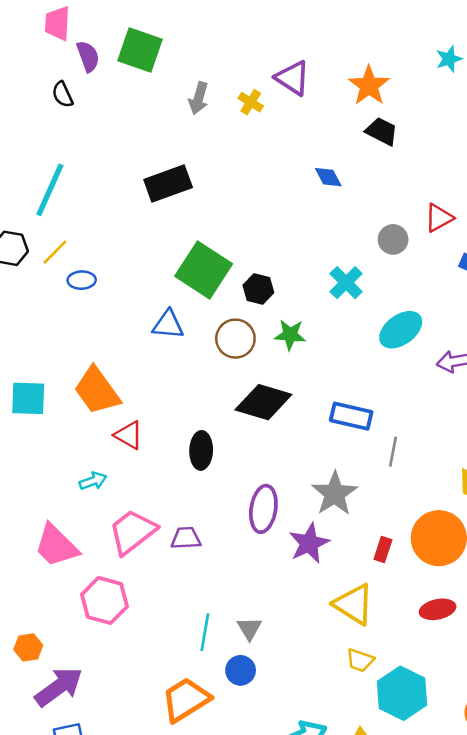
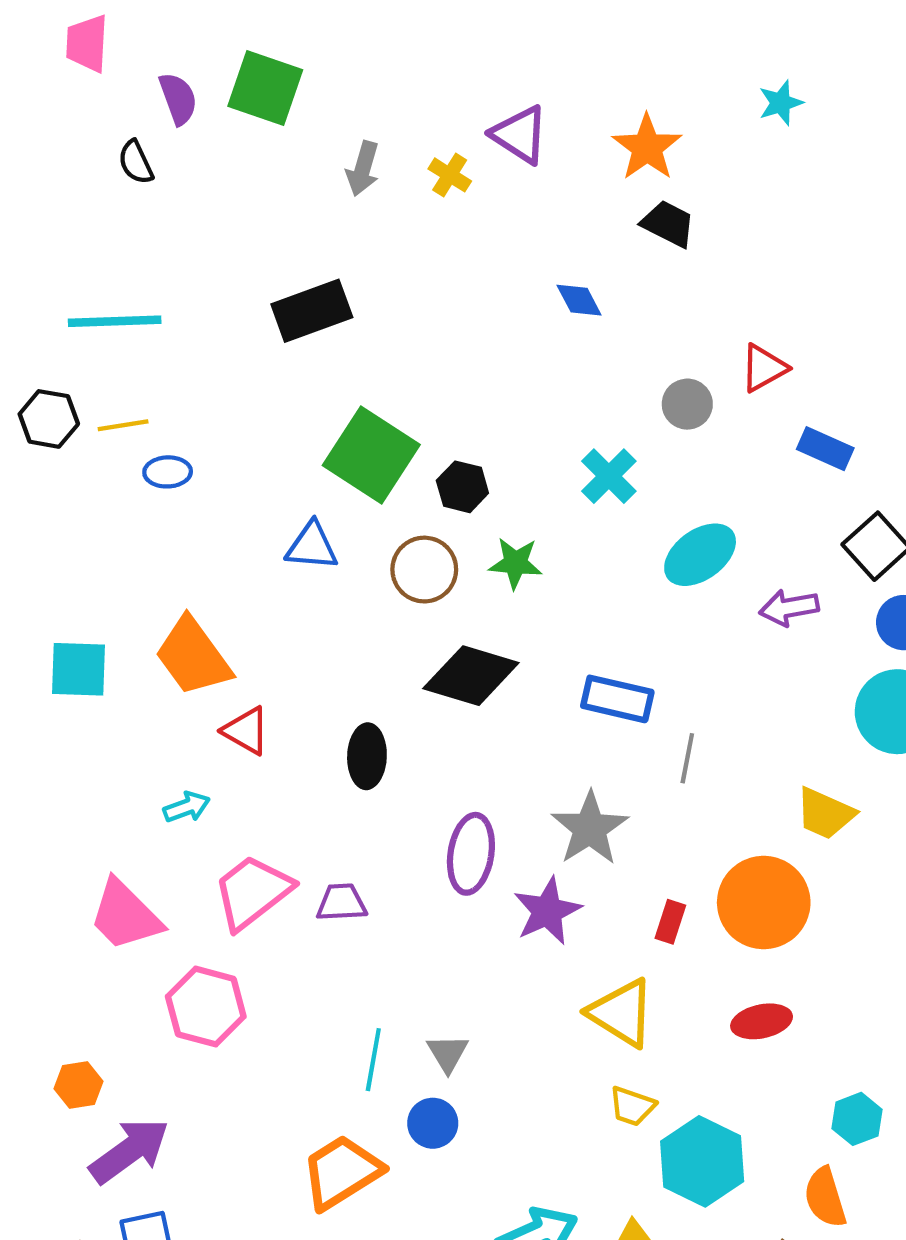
pink trapezoid: (57, 23) -> (87, 43), moved
cyan line: (50, 190) -> (115, 321), turned 64
yellow line: (55, 252) -> (123, 425), turned 36

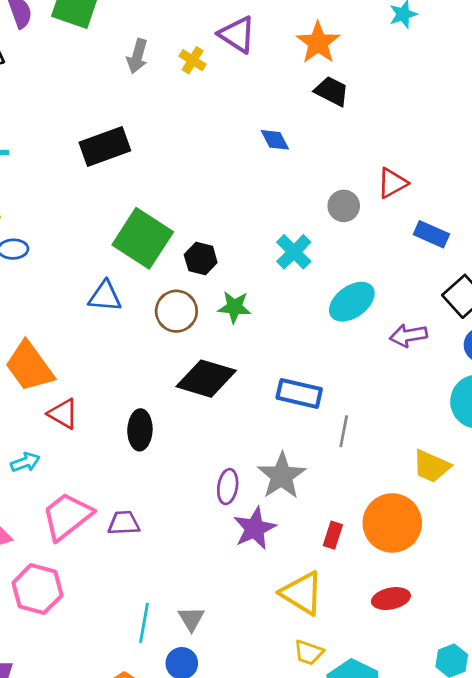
purple ellipse: (471, 854) -> (228, 487), moved, size x0.7

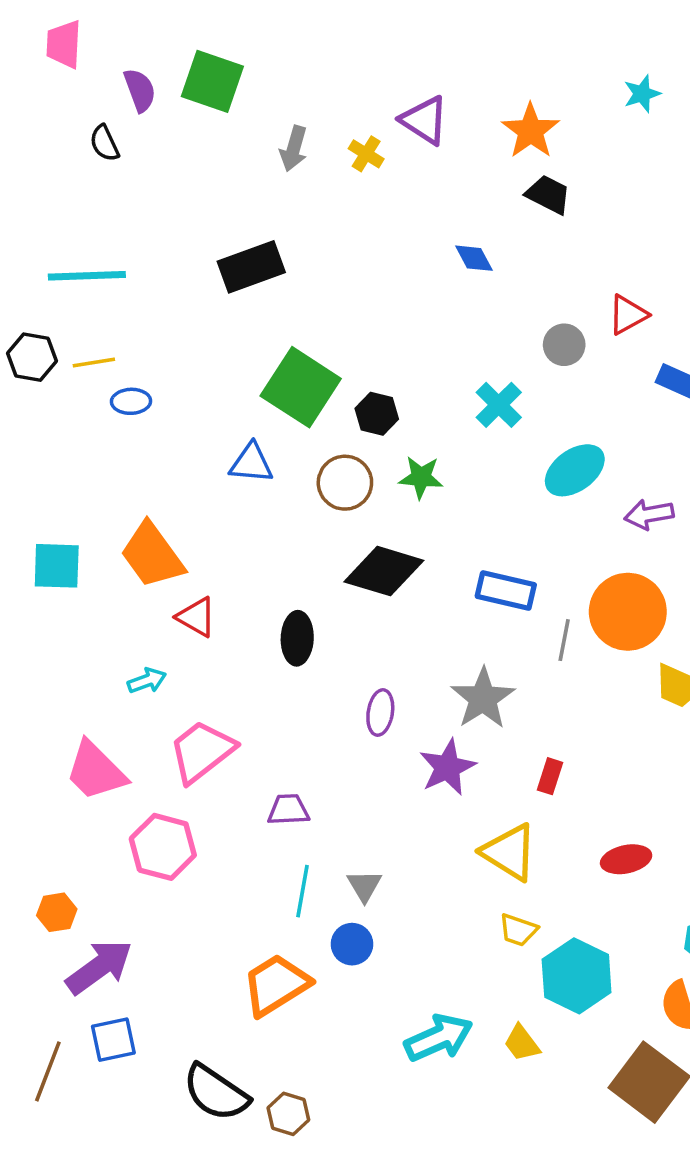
purple ellipse: (228, 487) -> (380, 713), moved
purple trapezoid: (124, 523) -> (288, 810), moved
orange circle: (392, 523) -> (628, 612), moved

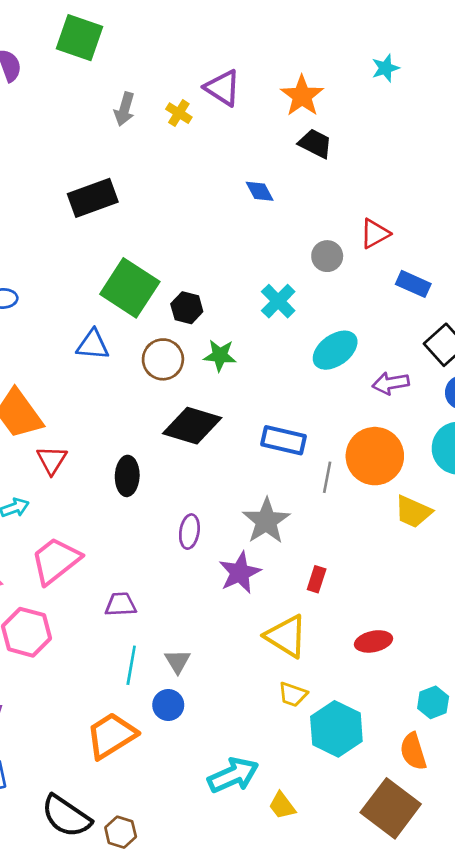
green square: (212, 81) -> (80, 38), moved
red triangle: (196, 617) -> (52, 460), turned 32
yellow trapezoid: (522, 1043) -> (282, 806), moved

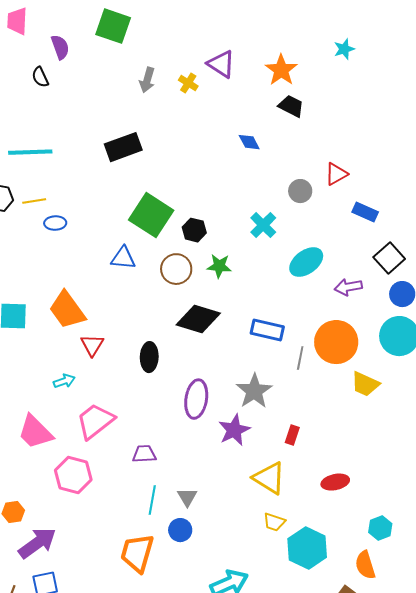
purple ellipse: (189, 532) -> (196, 399), size x1.5
orange trapezoid: (111, 735) -> (137, 553), turned -42

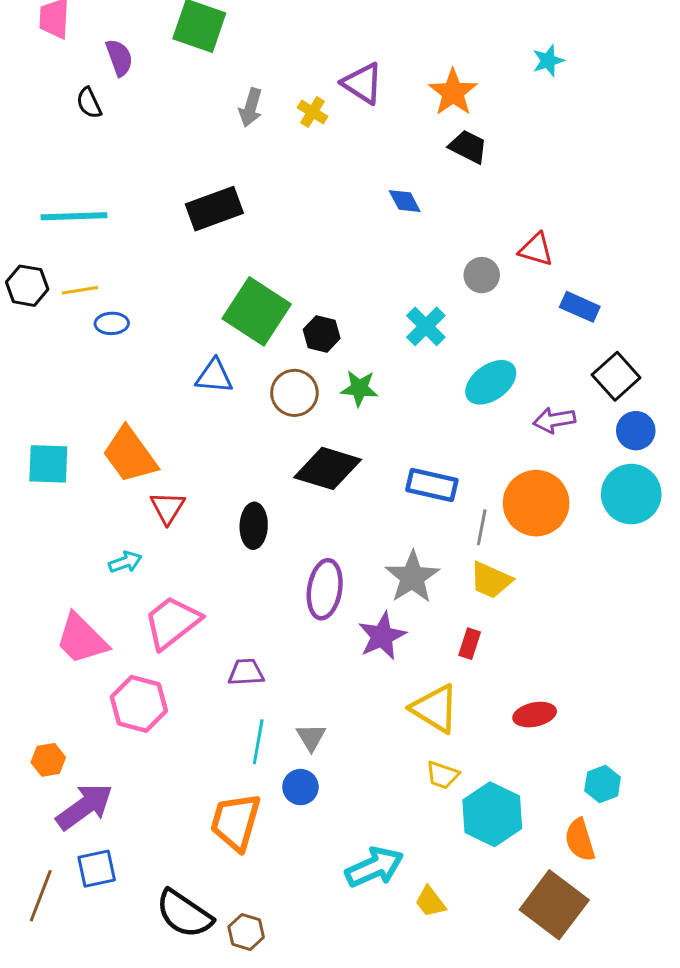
red triangle: (336, 174) -> (536, 249), turned 45
yellow trapezoid: (365, 384) -> (491, 580), moved

